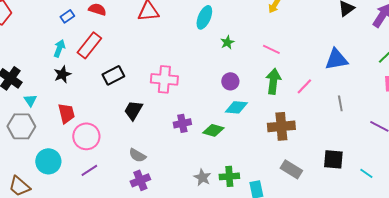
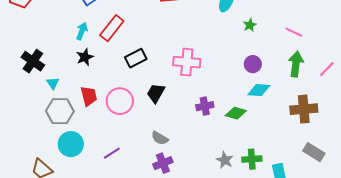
gray hexagon: (21, 126) -> (60, 111), moved
pink circle: (86, 136) -> (120, 101), moved

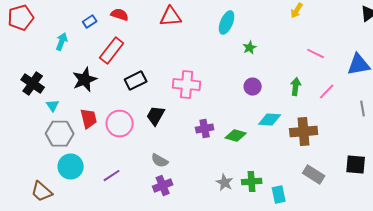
cyan arrow: (82, 31) -> (62, 42), moved
pink line: (294, 32) -> (316, 54), moved
black star: (85, 57) -> (85, 80), size x1.4
green arrow: (296, 64) -> (296, 87), size x0.7
cyan diamond: (259, 90) -> (270, 120), moved

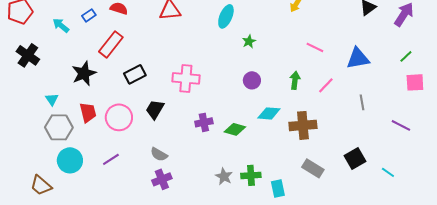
cyan arrow: (62, 42) -> (61, 25), moved, turned -72
black cross: (33, 84) -> (28, 55), moved
black square: (356, 165) -> (355, 158), turned -35
purple line: (112, 176) -> (111, 159), moved

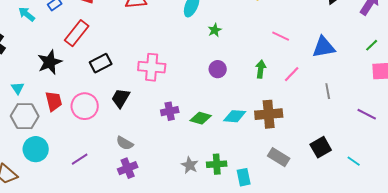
cyan diamond: (269, 113) -> (235, 116), moved
purple line: (111, 159) -> (80, 159), moved

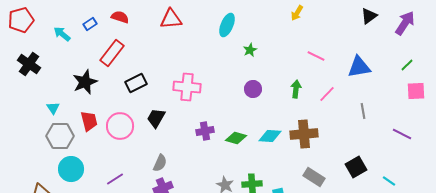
gray semicircle: (125, 143) -> (160, 163), turned -96

